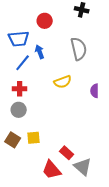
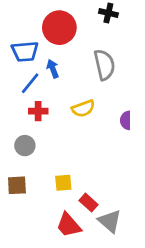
red circle: (45, 21) -> (59, 28), size x1.6
red cross: (20, 89) -> (38, 111), moved
yellow square: (34, 138) -> (63, 183), moved
brown square: (13, 140) -> (17, 185), turned -35

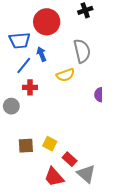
black cross: (108, 13) -> (85, 10), turned -32
yellow semicircle: (83, 108) -> (65, 75), moved
gray circle: (25, 146) -> (11, 106), moved
yellow square: (63, 183) -> (50, 144), turned 32
brown square: (17, 185) -> (26, 146), moved

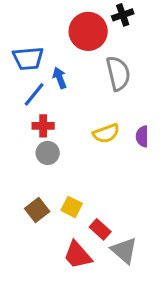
red circle: (47, 22) -> (88, 31), moved
yellow semicircle: (65, 75) -> (106, 133), moved
gray circle: (11, 106) -> (48, 153), moved
brown square: (26, 146) -> (37, 210), turned -35

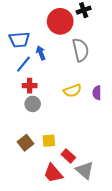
yellow square: (72, 207) -> (49, 141), turned -32

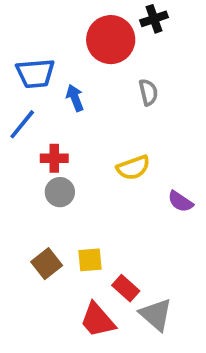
gray semicircle: (81, 50) -> (148, 92), size x0.6
blue line: (23, 64) -> (22, 124), moved
purple semicircle: (97, 93) -> (180, 202), moved, turned -56

